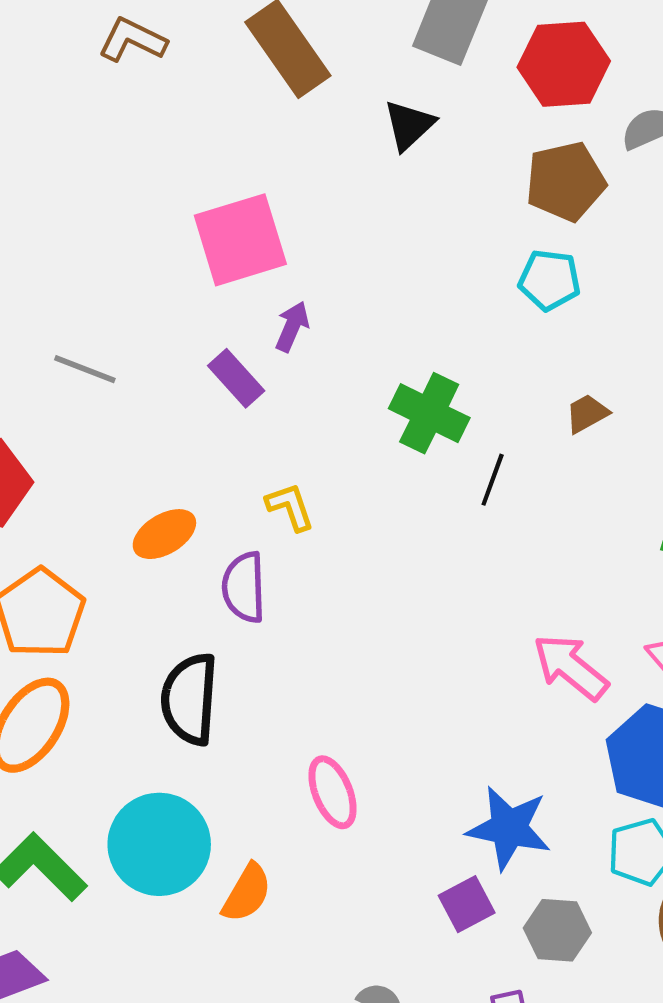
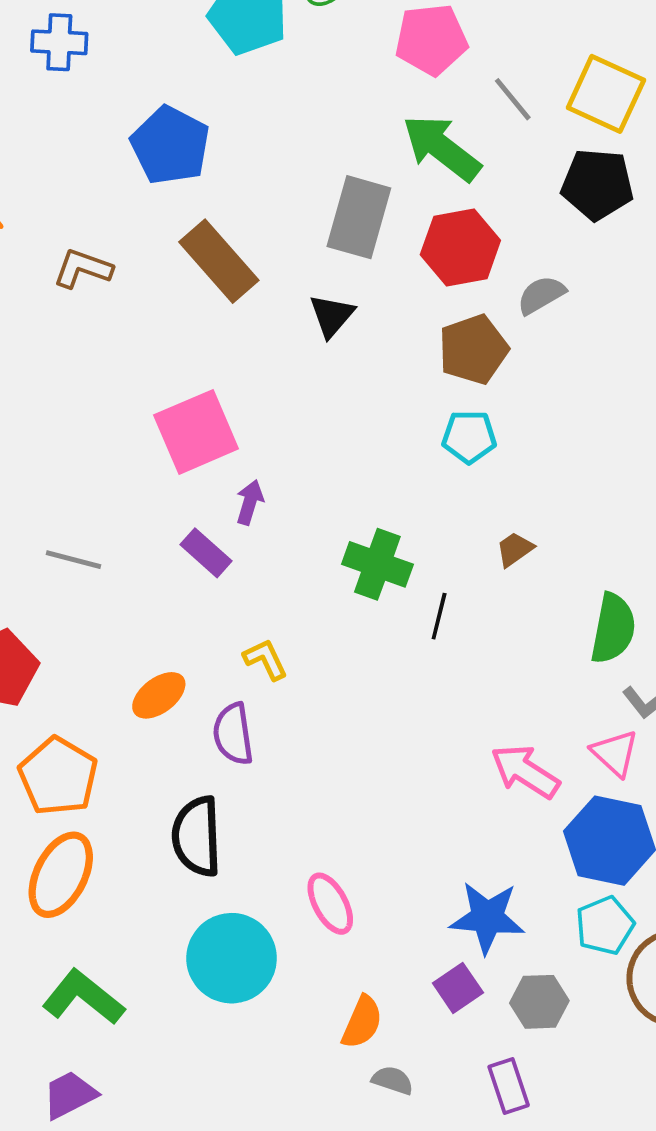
cyan circle: (159, 844) -> (232, 958), moved
orange semicircle: (247, 893) -> (362, 1022), moved

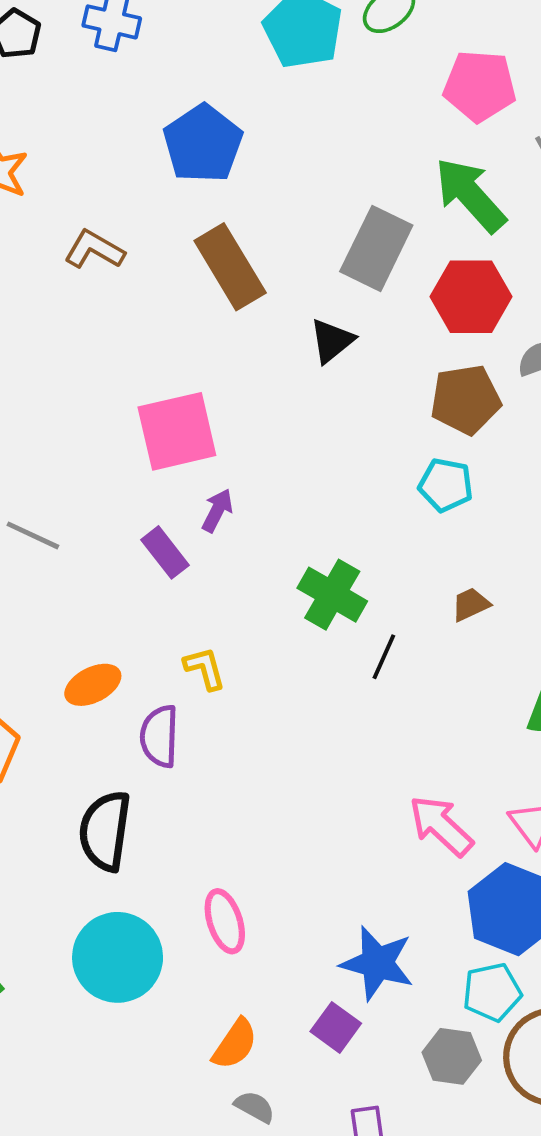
purple square: (458, 988) -> (336, 1027), turned -30
gray hexagon: (539, 1002) -> (452, 1056), moved

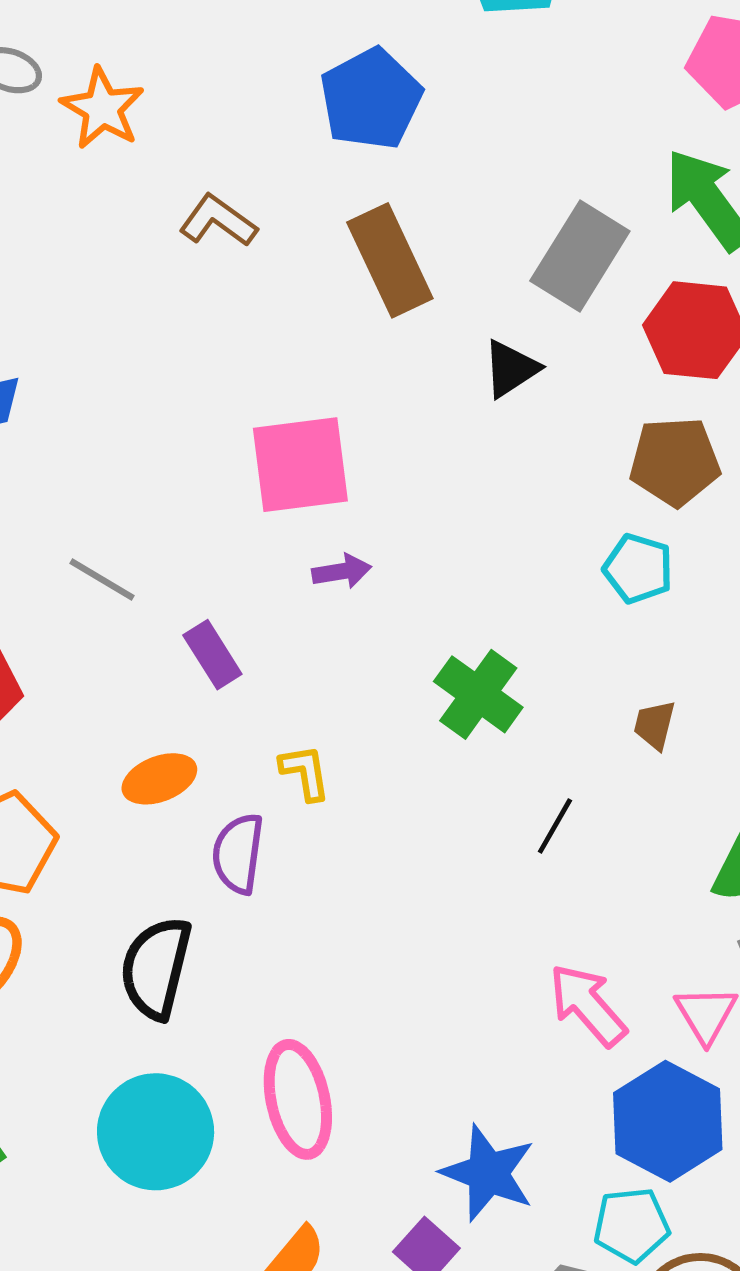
purple arrow: (217, 510) -> (342, 571), turned 48
purple rectangle: (165, 552) -> (212, 655), moved
brown trapezoid: (471, 604) -> (655, 725), turned -57
black line: (384, 657) -> (555, 826), moved
pink ellipse: (225, 921) -> (298, 1099), size x1.4

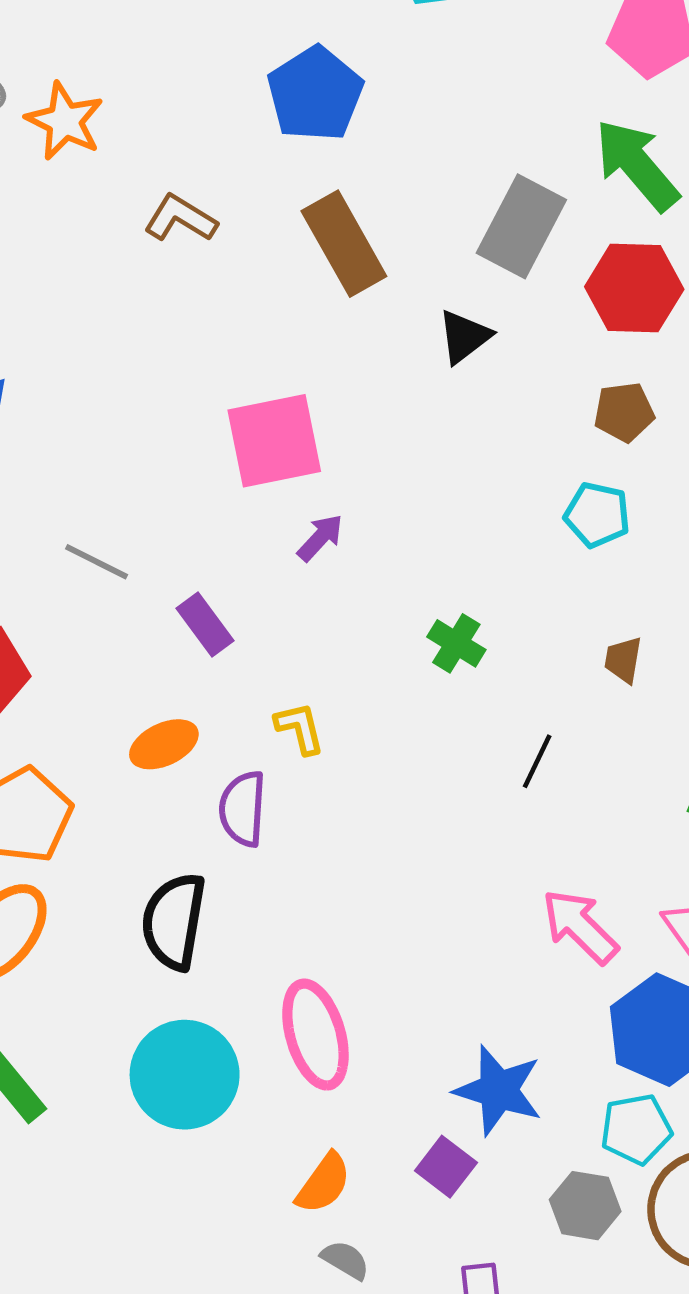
brown pentagon: (675, 461) -> (624, 412), size x0.7
purple arrow: (342, 571) -> (320, 538), turned -34
green cross: (478, 694) -> (456, 643), size x0.7

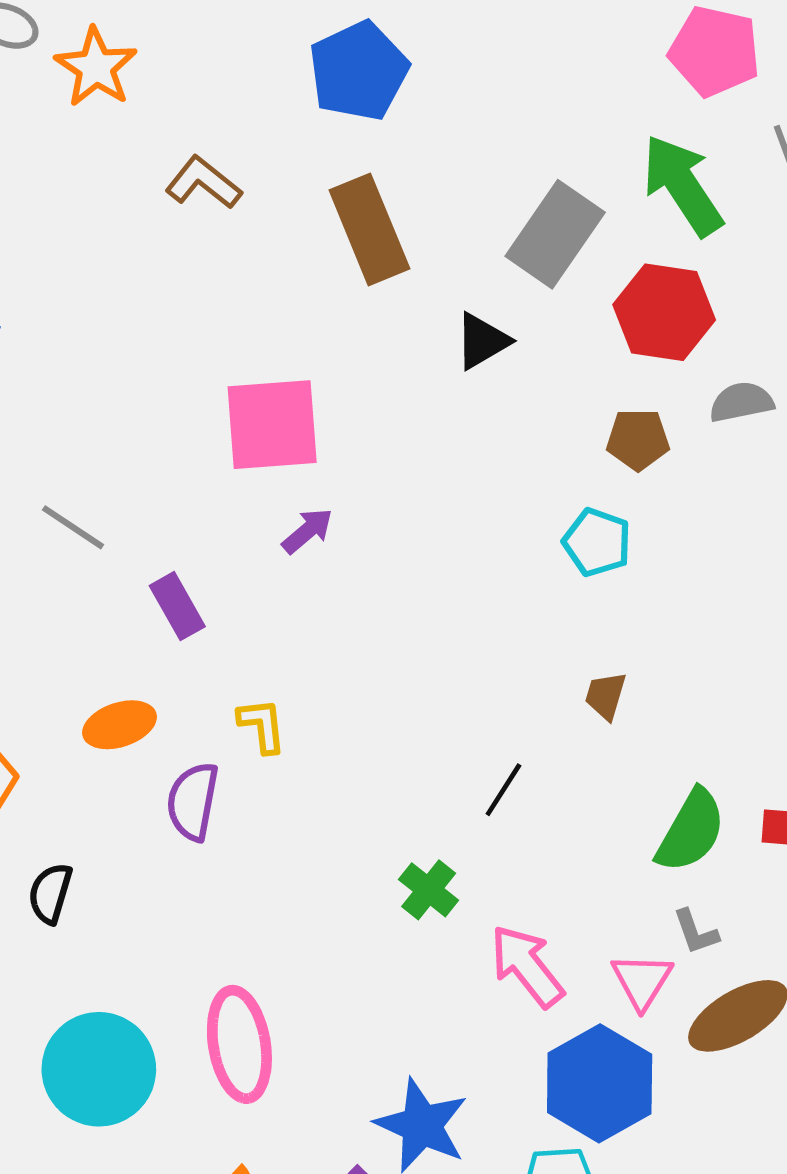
green cross: (456, 643) -> (429, 890), moved
black semicircle: (174, 921) -> (50, 893), moved, size x0.6

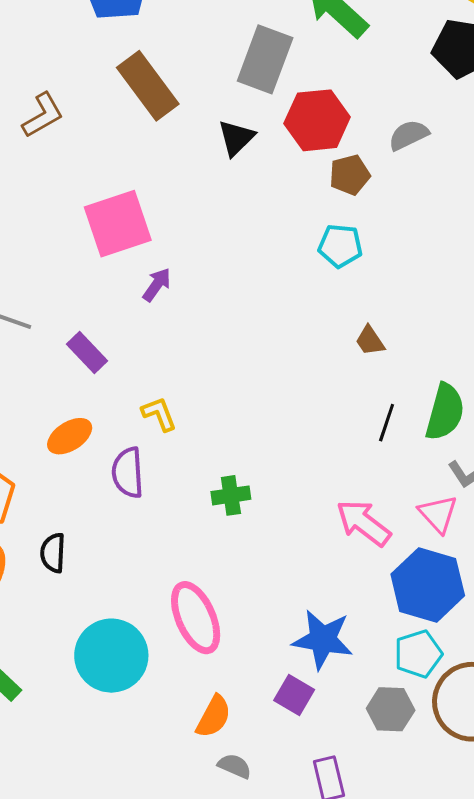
brown L-shape: (203, 183) -> (43, 115), moved, turned 126
red hexagon: (664, 312) -> (317, 120), moved
brown trapezoid: (606, 696) -> (370, 341), turned -36
black line: (503, 790) -> (387, 423), moved
green cross: (429, 890) -> (231, 495), moved, turned -33

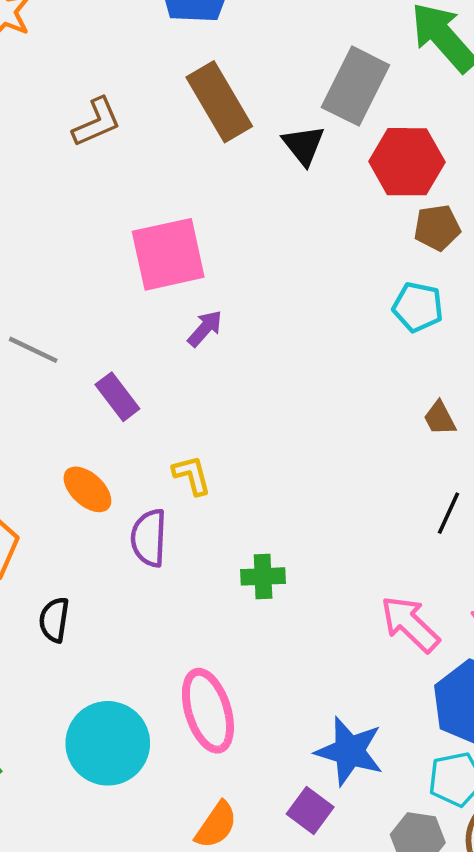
black triangle: (236, 138) -> (304, 145), moved, turned -30
orange ellipse: (70, 436) -> (87, 489), turned 69

